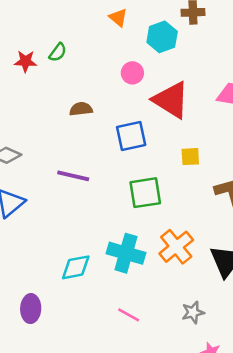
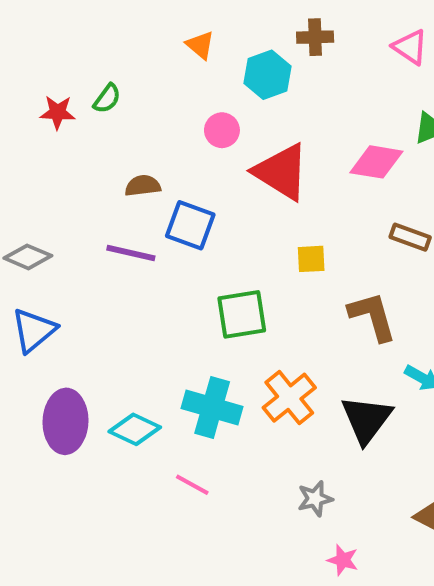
blue square: (131, 136) -> (190, 225), moved, turned 32
purple line: (73, 176) -> (131, 253), moved
cyan diamond: (76, 267) -> (135, 429), turned 36
purple ellipse: (31, 309) -> (65, 421), moved, size x1.4
pink line: (129, 315) -> (192, 485), moved

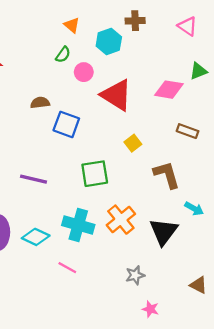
green semicircle: (107, 99) -> (63, 55), moved
purple line: (131, 253) -> (34, 179), moved
yellow square: (311, 259) -> (133, 143), turned -35

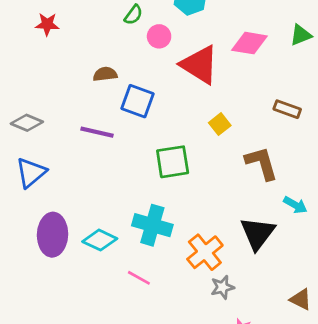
pink diamond: (169, 90) -> (249, 43), moved
purple line: (34, 179) -> (97, 132), moved
orange cross: (121, 220) -> (205, 252), moved

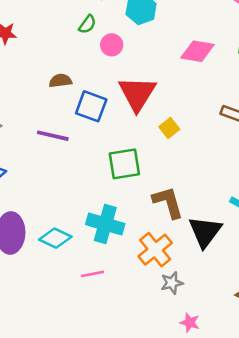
red triangle: (200, 65) -> (137, 93), moved, turned 30
brown L-shape: (262, 163) -> (168, 202), moved
pink line: (139, 278) -> (92, 274), turned -40

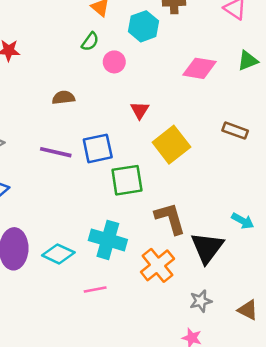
red triangle: (137, 93) -> (140, 110), size x0.5
blue square: (91, 106) -> (98, 148), moved, turned -32
yellow square: (169, 128) -> (171, 145), size x1.8
gray star: (172, 283) -> (201, 301), moved

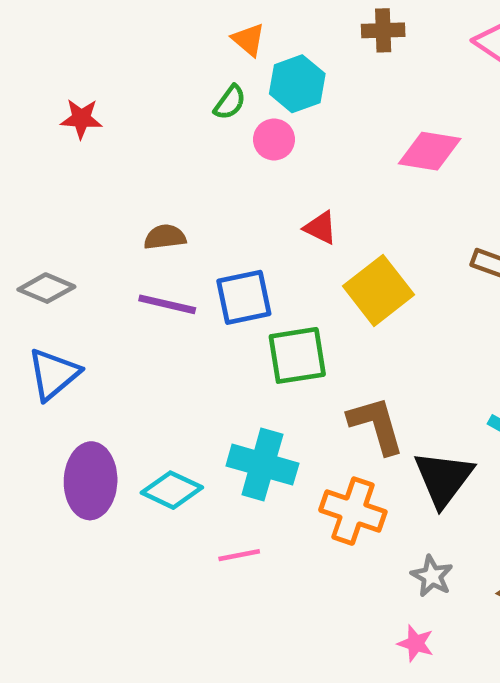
cyan hexagon: (143, 26) -> (297, 84), moved
brown semicircle: (63, 98) -> (165, 237), moved
red triangle: (140, 110) -> (320, 228), turned -36
orange cross: (157, 265) -> (353, 511), turned -32
gray star: (201, 301) -> (432, 576), turned -30

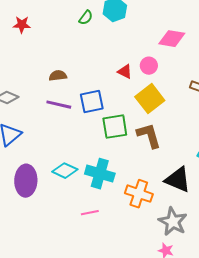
pink circle: (274, 139) -> (149, 66), moved
brown L-shape: (376, 425) -> (149, 136), moved
black triangle: (444, 479) -> (178, 180), turned -44
cyan diamond: (172, 490) -> (65, 171), moved
gray star: (432, 576) -> (173, 222), size x1.6

